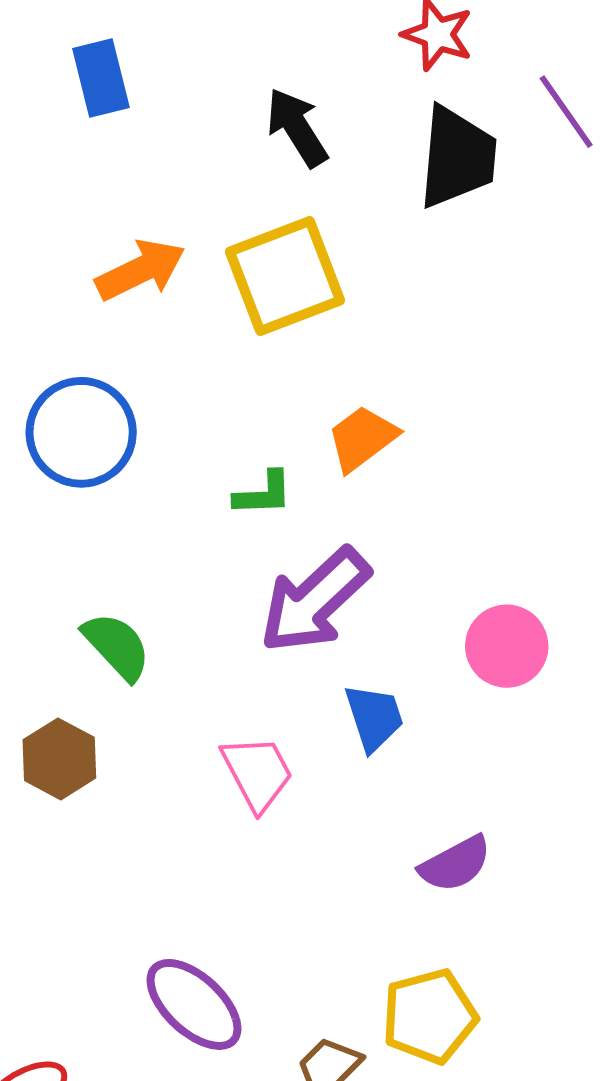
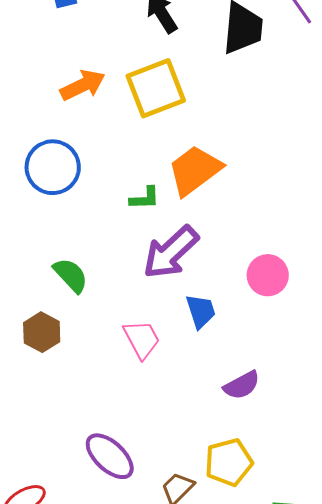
orange trapezoid: (362, 438) -> (195, 170), size x1.5

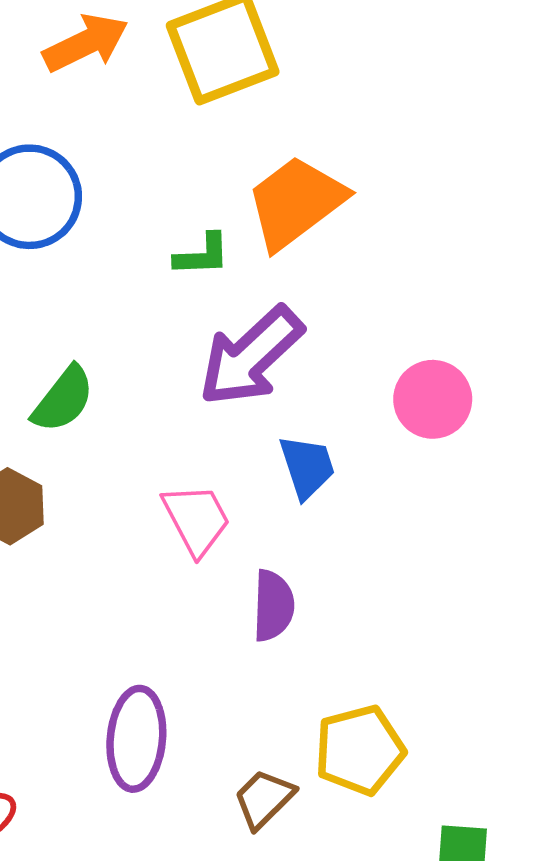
green semicircle: (71, 275) -> (63, 399), turned 81
purple semicircle: (242, 385) -> (273, 606), moved, turned -60
purple ellipse: (110, 456) -> (136, 739), turned 52

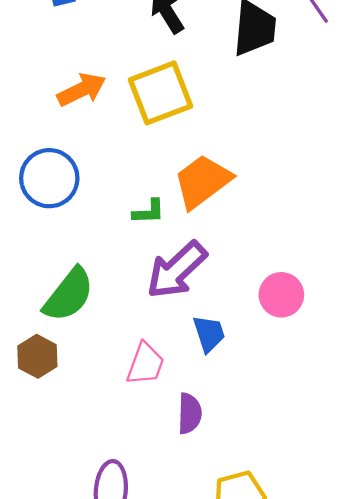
green semicircle: (63, 399) -> (69, 295), size x1.4
pink trapezoid: (196, 519) -> (145, 364), turned 48

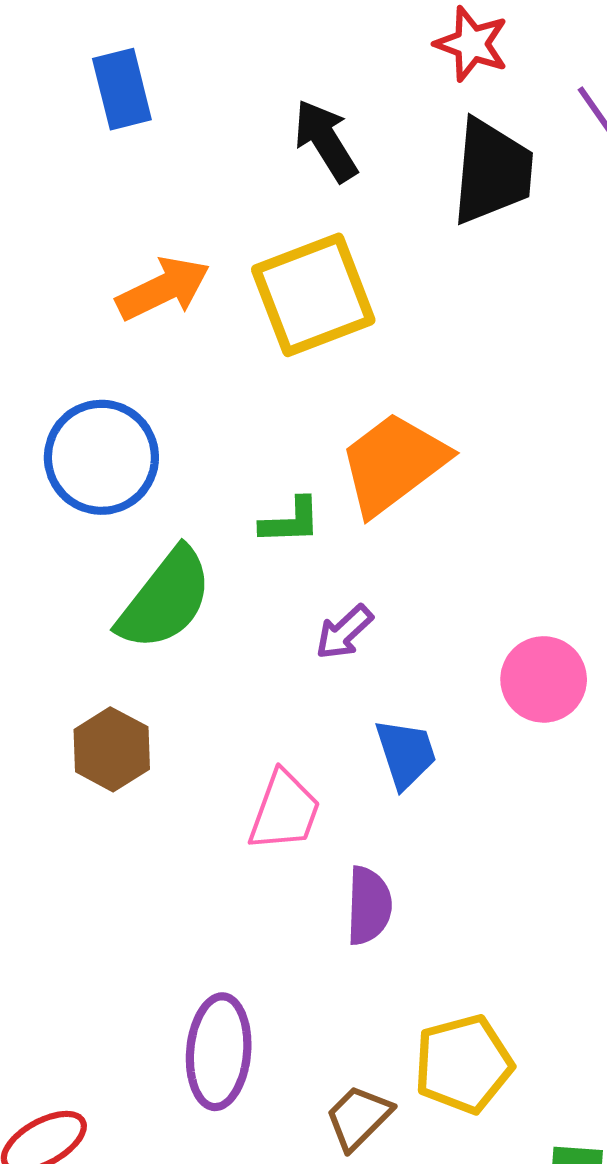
purple arrow: (177, 270) -> (344, 632), size x0.5
green semicircle: (69, 295) -> (165, 599), moved
brown hexagon: (37, 356) -> (112, 749), moved

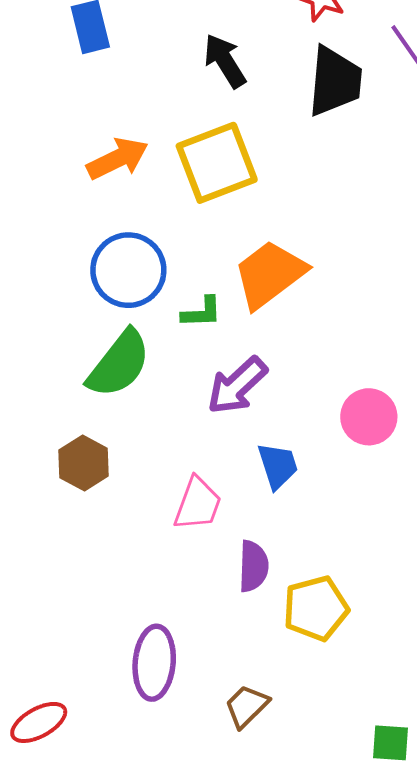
blue circle: (101, 457) -> (128, 270), moved
purple arrow: (344, 632) -> (237, 386), size x1.6
yellow pentagon: (463, 1064) -> (316, 608), moved

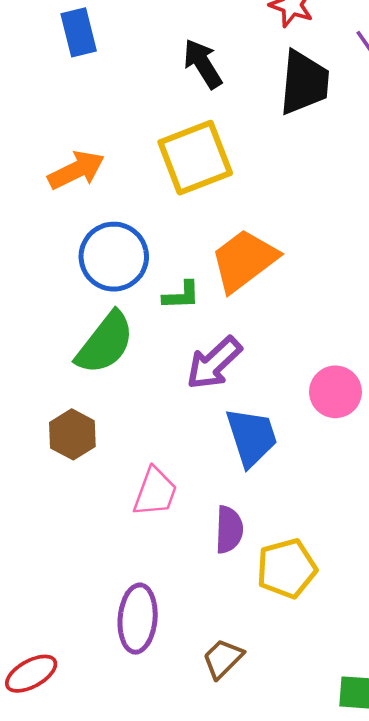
orange arrow: (117, 159) -> (76, 170), moved
blue trapezoid: (278, 466) -> (252, 437), size x1.4
pink trapezoid: (198, 504) -> (155, 492), moved

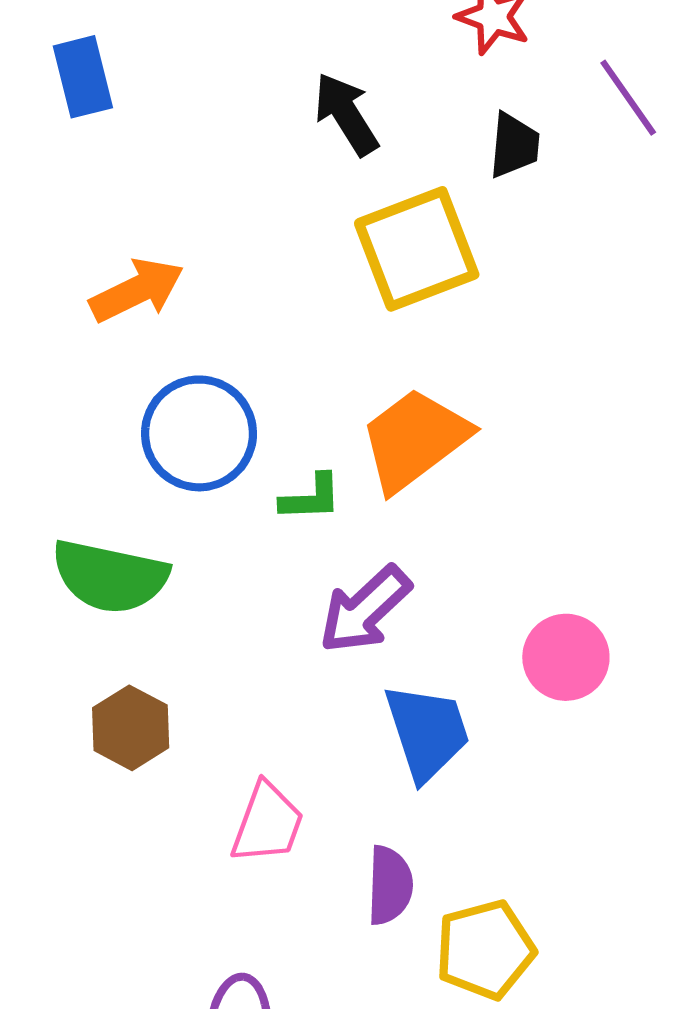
blue rectangle: (79, 32) -> (83, 77), moved
black trapezoid: (304, 82) -> (514, 145), size x0.6
yellow square: (195, 158) -> (417, 249), moved
green semicircle: (105, 343) -> (110, 576), moved, turned 64

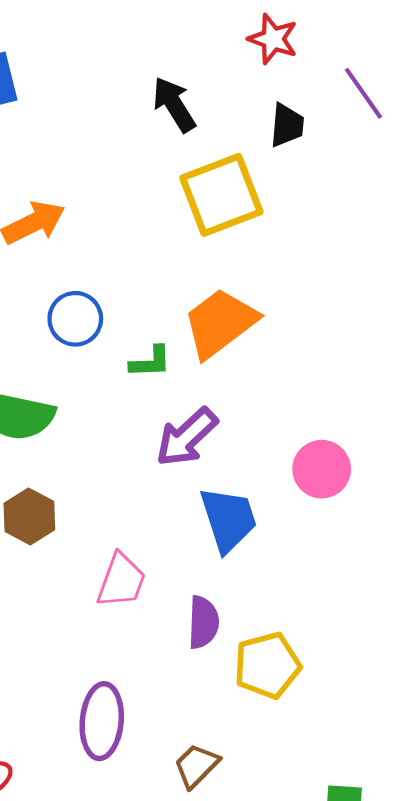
blue circle: (199, 433) -> (75, 319), size x0.7

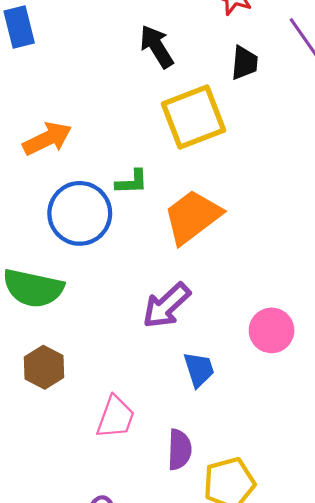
blue circle: (75, 319) -> (80, 213), size x1.5
green L-shape: (150, 362) -> (132, 182), moved
blue trapezoid: (228, 519) -> (199, 369), size x0.7

